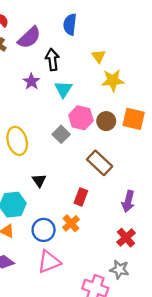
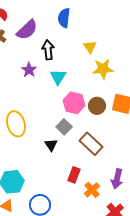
gray square: (61, 134) -> (64, 127), moved
black triangle: (39, 180) -> (51, 145), moved
orange cross: (71, 223) -> (92, 190), moved

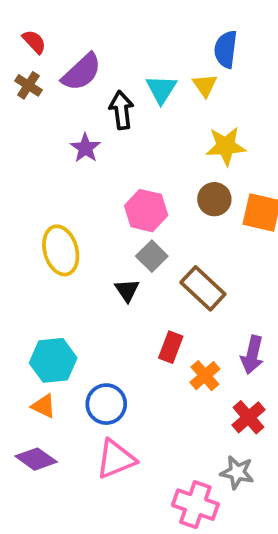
blue semicircle: (64, 18) -> (226, 49), moved
yellow triangle: (90, 47) -> (205, 85), moved
cyan triangle: (58, 77) -> (161, 89), moved
pink hexagon: (74, 103) -> (146, 211), moved
brown circle: (97, 106) -> (214, 199), moved

